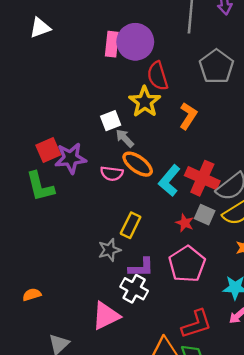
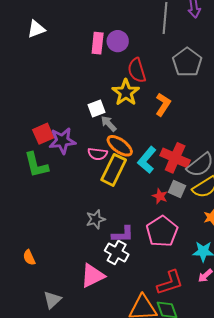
purple circle: (135, 42) -> (118, 41), size x0.7
yellow rectangle: (131, 225) -> (114, 170), moved, size x1.4
orange semicircle: (32, 295) -> (29, 258), turned -98

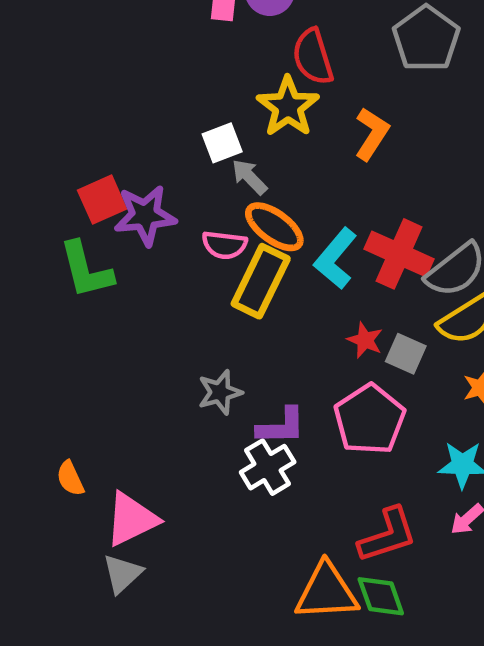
gray square: (177, 189) -> (406, 354), moved
white cross: (117, 252) -> (268, 467), turned 30
pink triangle: (93, 276) -> (131, 519), moved

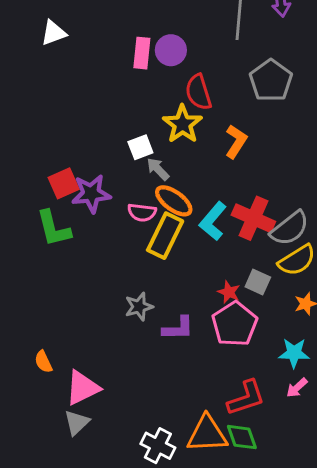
red star: (365, 340) -> (229, 292), moved
white cross: (268, 467) -> (158, 446), moved, turned -32

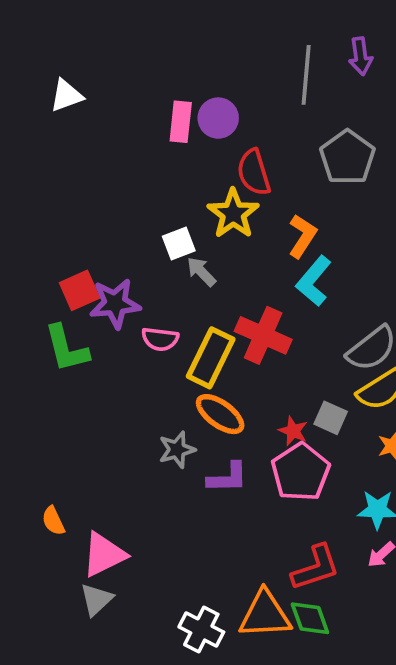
orange ellipse: (174, 201) -> (220, 414), moved
pink semicircle: (142, 212) -> (160, 339), moved
red cross: (253, 218) -> (263, 335), moved
cyan L-shape: (213, 221) -> (314, 281), moved

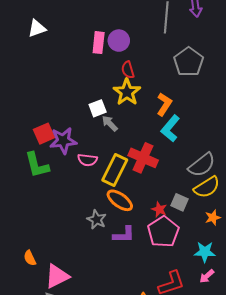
red semicircle: (254, 172) -> (128, 70), moved, size x0.7
gray star: (177, 450) -> (97, 220), turned -30

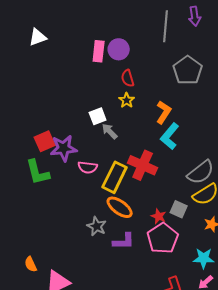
yellow star: (127, 92) -> (127, 100), size x0.6

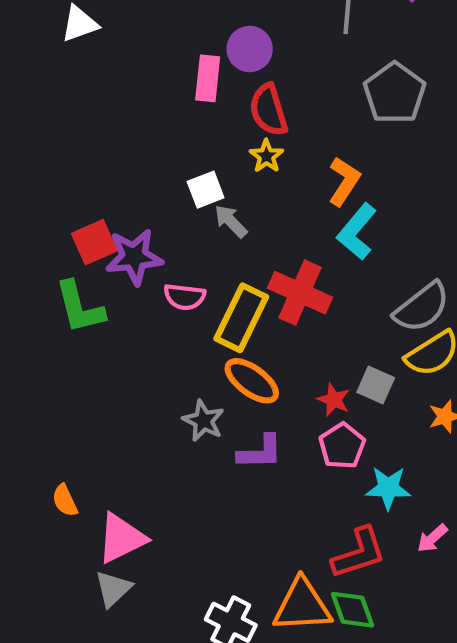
pink rectangle: (99, 51) -> (208, 78), moved
red semicircle: (128, 78) -> (269, 110), size x1.4
pink pentagon: (163, 238) -> (342, 446), size x0.7
cyan star: (204, 258) -> (388, 488), moved

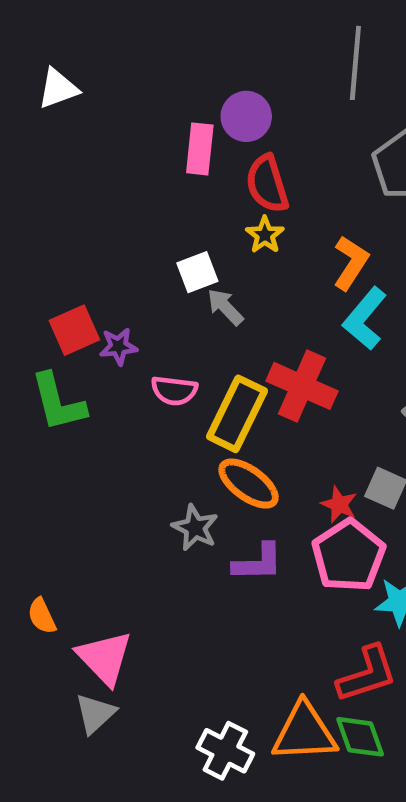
purple star: (134, 257) -> (118, 346), size x0.6
pink pentagon: (342, 446) -> (348, 556), size x1.4
pink triangle: (122, 538) -> (105, 658), turned -48

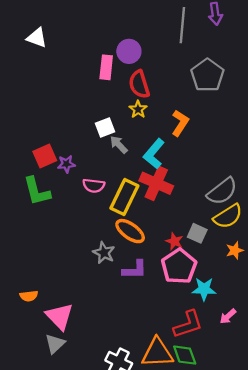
white triangle: (58, 89) -> (37, 38), turned 40
cyan L-shape: (365, 319) -> (154, 154), moved
orange semicircle: (42, 616) -> (29, 296), turned -72

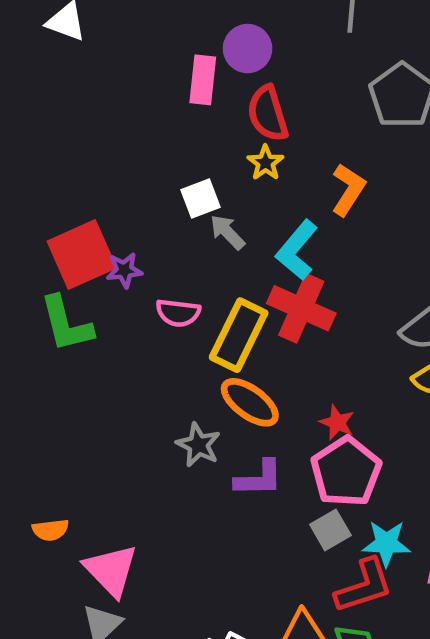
red square: (45, 156) -> (82, 255), size x1.4
gray square: (197, 233) -> (330, 530), moved, turned 36
cyan star: (204, 289) -> (386, 543), moved

